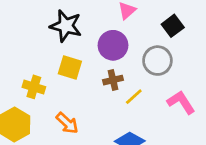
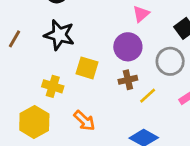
black star: (66, 26) -> (59, 35), moved

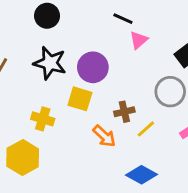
purple circle: (128, 47) -> (93, 67), moved
orange arrow: (84, 121) -> (104, 136), moved

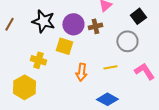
brown cross: (124, 112) -> (95, 26), moved
yellow line: (146, 129) -> (110, 67), turned 32
orange arrow: (104, 136) -> (81, 72), turned 54

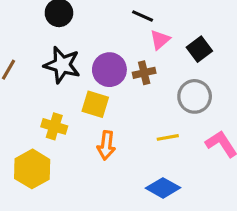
black square: (138, 16) -> (199, 49), moved
orange arrow: (81, 72) -> (106, 145), moved

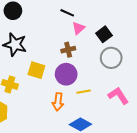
purple circle: (109, 70) -> (66, 74), moved
gray circle: (195, 96) -> (111, 58), moved
orange arrow: (106, 145) -> (58, 102), moved

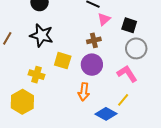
black square: (104, 34) -> (129, 25), turned -35
yellow line: (84, 92) -> (123, 100), moved, turned -40
pink L-shape: (118, 96) -> (127, 74), moved

